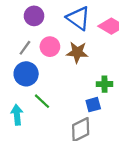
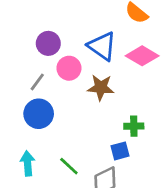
pink circle: (50, 47) -> (69, 68), moved
green line: (42, 101) -> (69, 166), moved

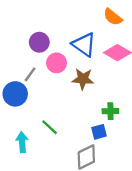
blue circle: (39, 114) -> (15, 94), moved
green line: (69, 166) -> (50, 127), moved

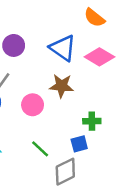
pink circle: (57, 63) -> (33, 105), moved
green line: (50, 127) -> (40, 149), moved

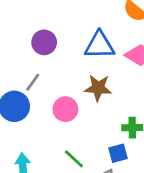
blue triangle: (63, 48) -> (100, 45), turned -36

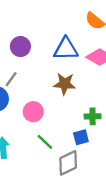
pink circle: (65, 109) -> (33, 112), moved

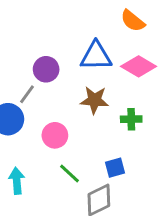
purple circle: (20, 47) -> (46, 69), moved
green cross: (93, 116) -> (131, 119), moved

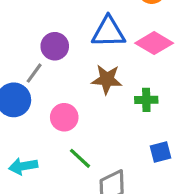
blue square: (115, 168) -> (160, 152), moved
cyan arrow: (17, 181) -> (23, 166), turned -95

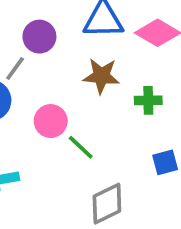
green line: (80, 158) -> (81, 147), moved

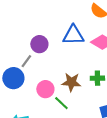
brown star: (101, 76) -> (71, 82), moved

